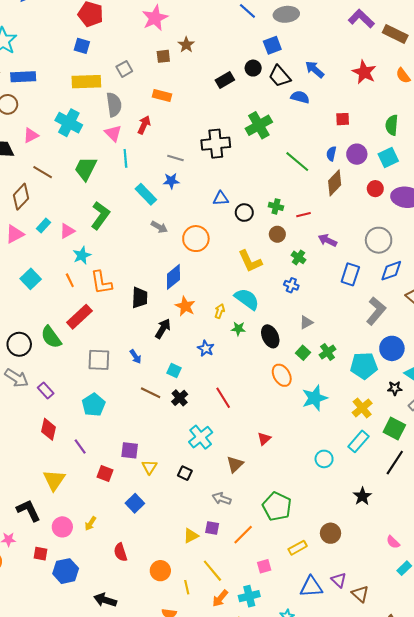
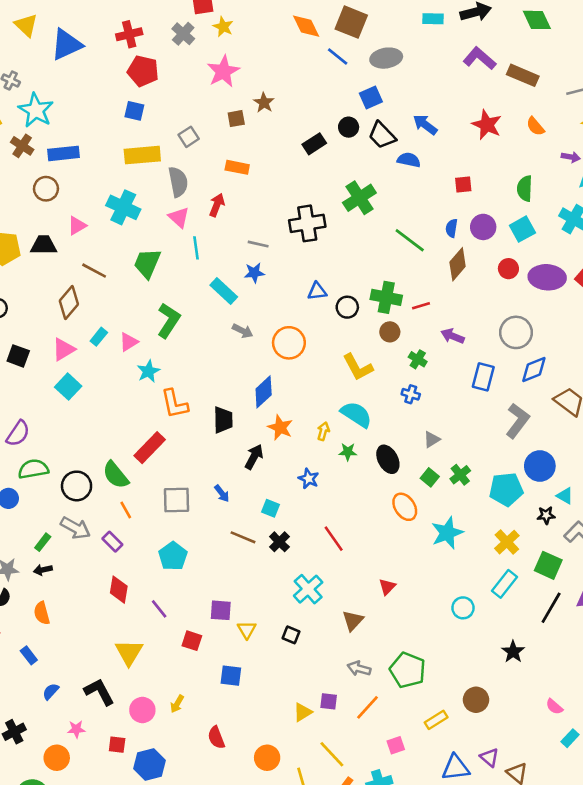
green cross: (276, 206) -> (386, 297), size x1.6
cyan square: (31, 279) -> (68, 387), moved
orange line: (70, 280) -> (126, 510), moved
gray arrow: (222, 499) -> (359, 668), moved
blue square: (135, 503) -> (231, 676), turned -36

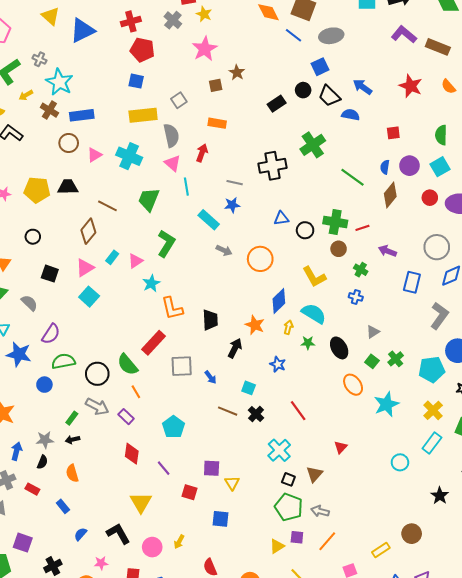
pink triangle: (77, 226) -> (94, 155), moved
blue diamond: (264, 392) -> (279, 301), moved
gray square: (177, 500) -> (182, 366), moved
black square: (291, 635) -> (288, 479), moved
green pentagon: (408, 670) -> (289, 507), moved

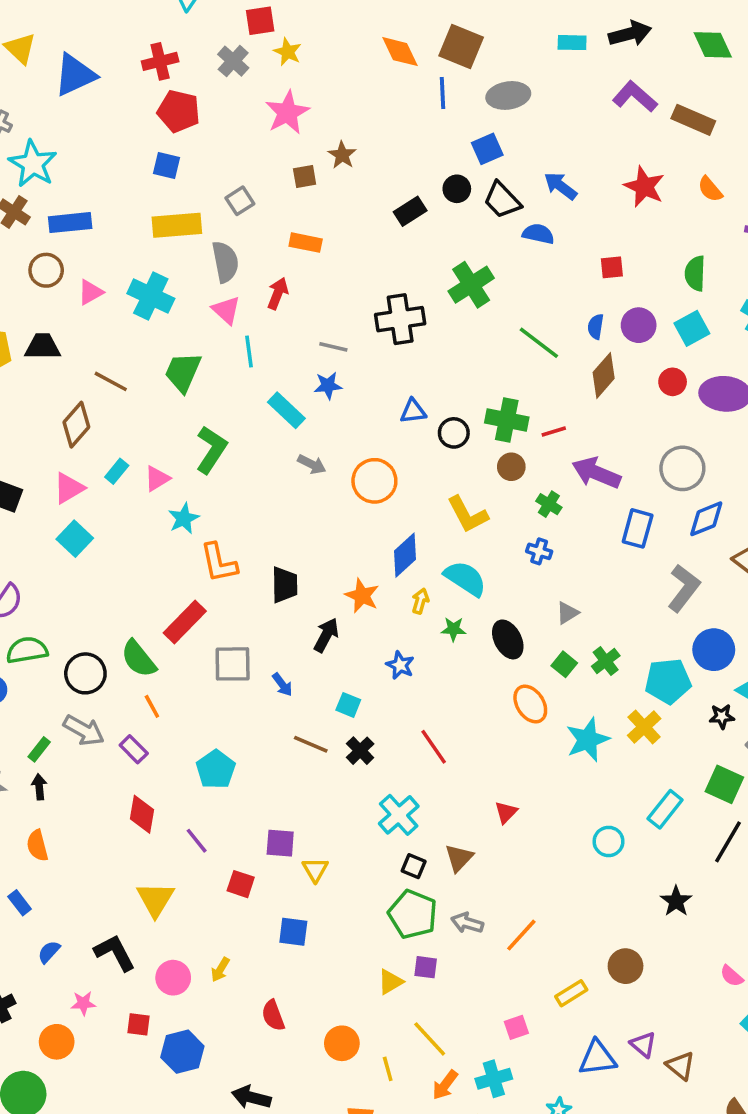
blue line: (293, 35) -> (443, 93), turned 48
purple arrow: (387, 251) -> (596, 473), size x1.5
yellow cross: (433, 410) -> (644, 727), moved
black arrow: (72, 440) -> (39, 787), turned 96
orange line: (327, 541) -> (521, 935), moved

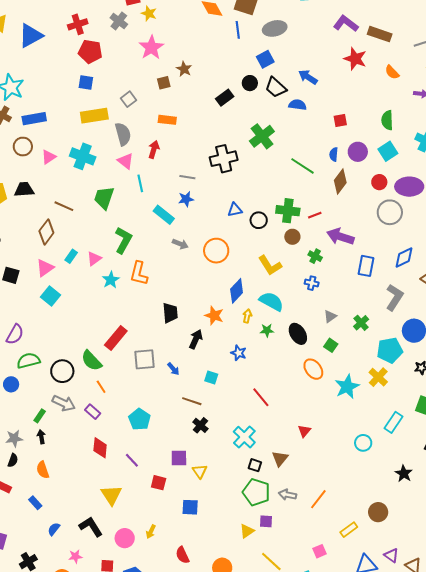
red star: (644, 187) -> (355, 59), moved
gray circle: (682, 468) -> (390, 212), moved
orange L-shape: (219, 563) -> (139, 273), moved, turned 30
green cross: (606, 661) -> (361, 323), moved
black cross: (360, 751) -> (200, 425), moved

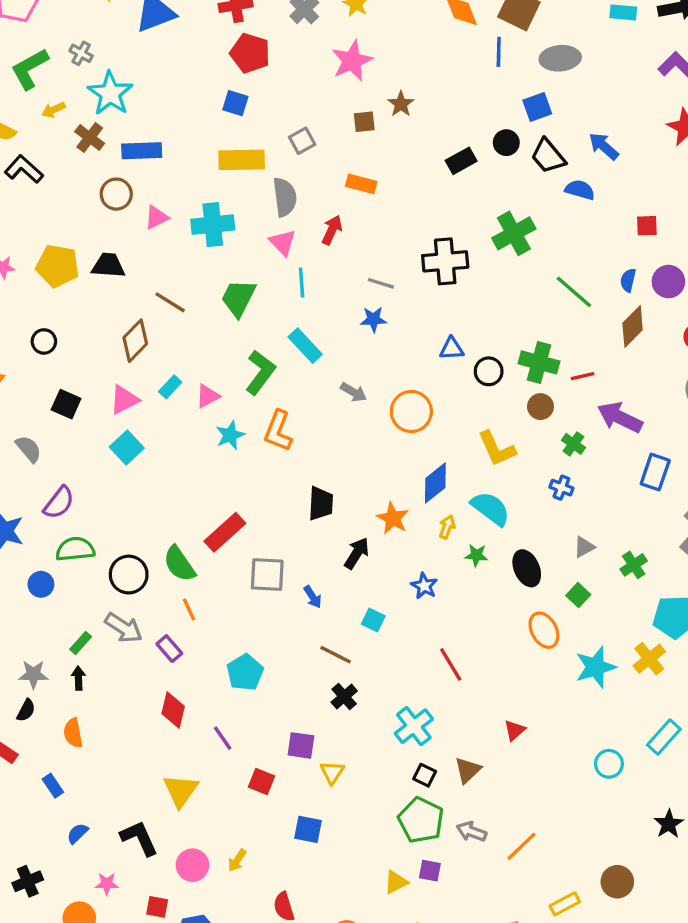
cyan cross: (83, 156) -> (213, 225), turned -35
cyan rectangle: (164, 215) -> (305, 346), moved

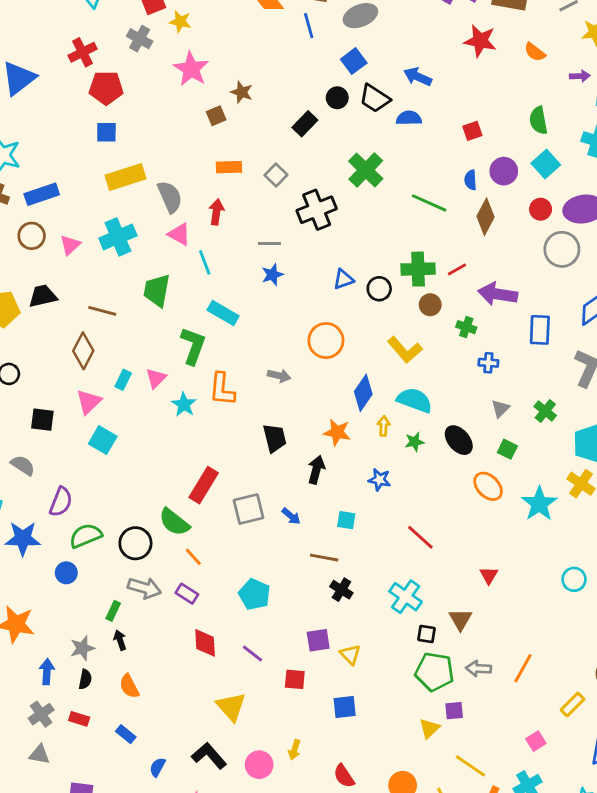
gray square: (302, 141) -> (276, 175), moved
gray arrow: (354, 392) -> (279, 376), moved
blue cross: (561, 488) -> (488, 363), moved

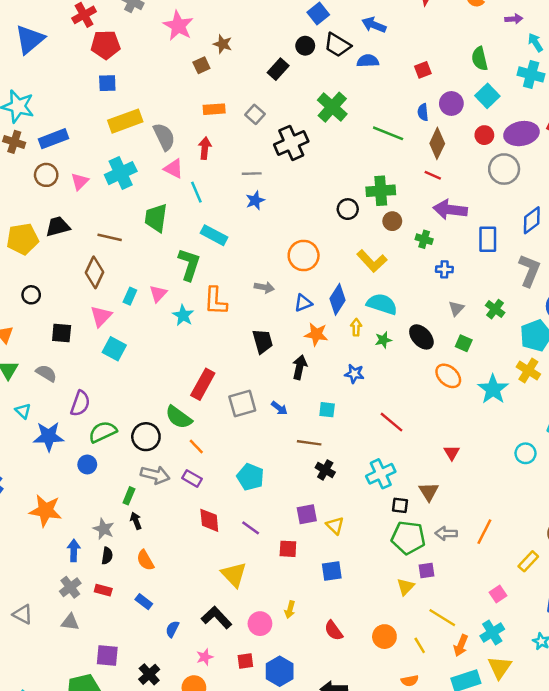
red line: (457, 269) -> (433, 175), moved, turned 56
blue triangle: (343, 279) -> (303, 303), moved
cyan cross: (406, 597) -> (381, 474), turned 32
gray star: (82, 648) -> (104, 529), turned -30

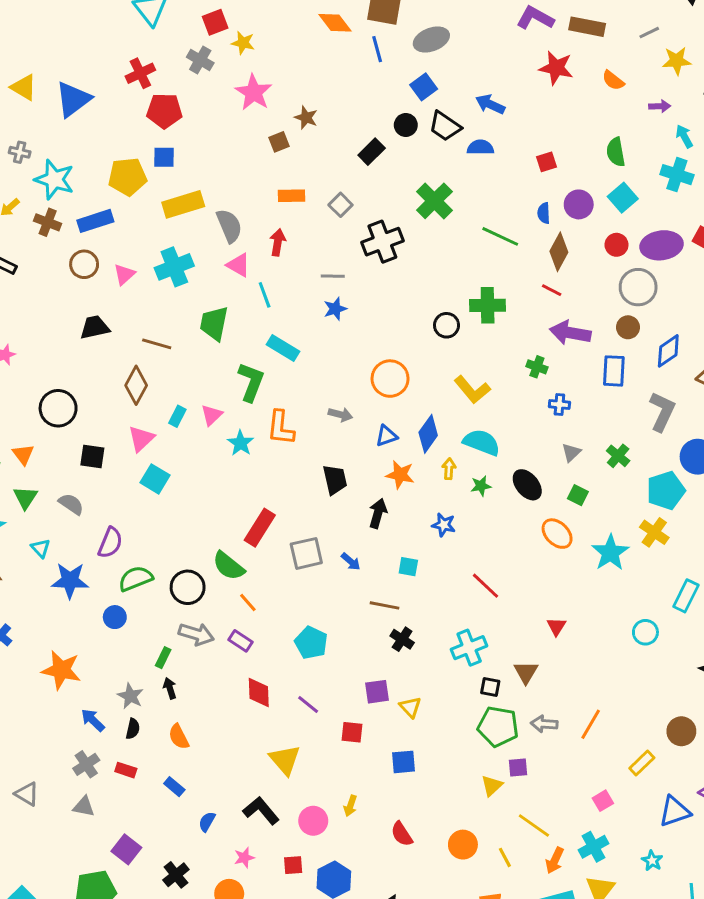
brown circle: (392, 221) -> (628, 327), moved
yellow pentagon: (23, 239) -> (127, 177), moved
black circle: (31, 295) -> (58, 408), size x1.6
blue arrow: (74, 550) -> (93, 720), turned -50
purple square: (107, 656) -> (126, 849), turned 30

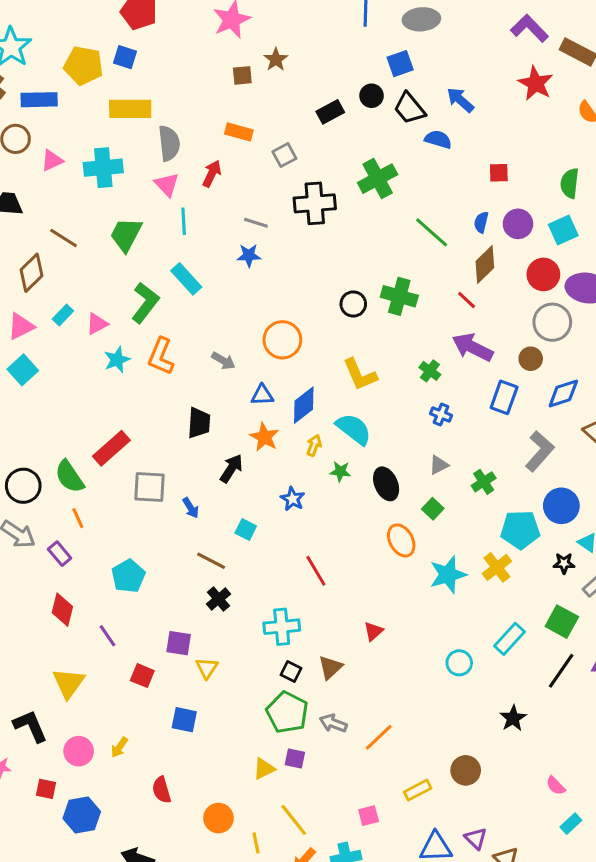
red circle: (617, 245) -> (543, 274), size x1.4

